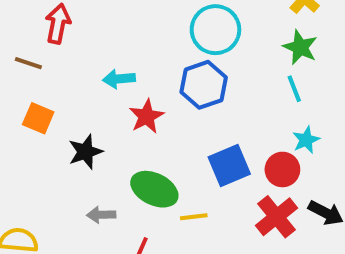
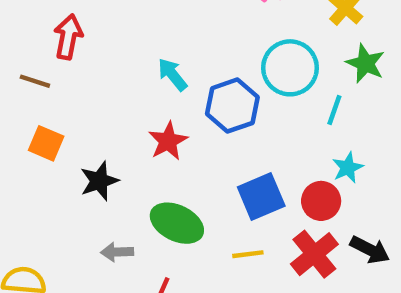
cyan circle: (215, 30) -> (290, 68), moved
green star: (300, 47) -> (365, 63), moved
cyan arrow: (119, 79) -> (172, 75), moved, turned 56
cyan line: (294, 89) -> (334, 110), turned 40
yellow line: (194, 217) -> (248, 254), moved

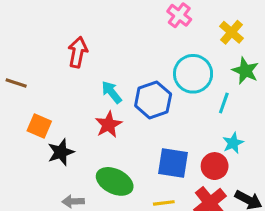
red arrow: (68, 37) -> (78, 52), moved
cyan arrow: (172, 75) -> (112, 92), moved
orange square: (46, 143) -> (39, 126), moved
blue square: (261, 196) -> (173, 163), turned 32

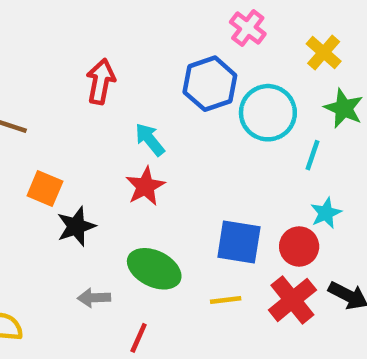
blue hexagon: (153, 100) -> (210, 84), moved

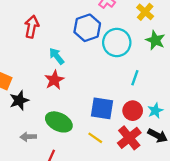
cyan line: (312, 155) -> (135, 78), moved
cyan star: (326, 213) -> (155, 111), moved
yellow line: (226, 300) -> (95, 138), turned 42

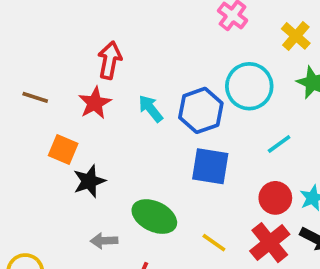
blue hexagon: (87, 28) -> (201, 110), moved
cyan line: (135, 78) -> (279, 144), turned 35
red star: (54, 80) -> (95, 103), moved
blue square: (102, 108) -> (210, 166), moved

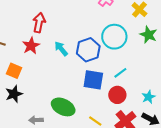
cyan line: (279, 144) -> (120, 73), moved
black star: (89, 181) -> (14, 94), moved
red circle: (275, 198) -> (117, 95), moved

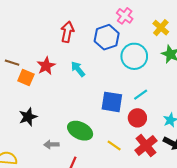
red arrow: (39, 23) -> (67, 32), moved
blue hexagon: (88, 50) -> (107, 37), moved
orange square: (14, 71) -> (26, 78), moved

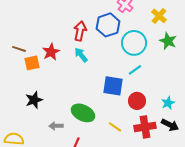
red arrow: (67, 32) -> (80, 31), moved
orange square: (26, 78) -> (32, 63), turned -35
cyan line: (141, 95) -> (135, 70), moved
red cross: (146, 146) -> (145, 127), turned 30

